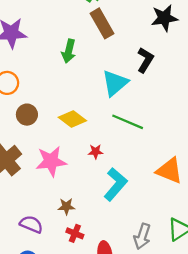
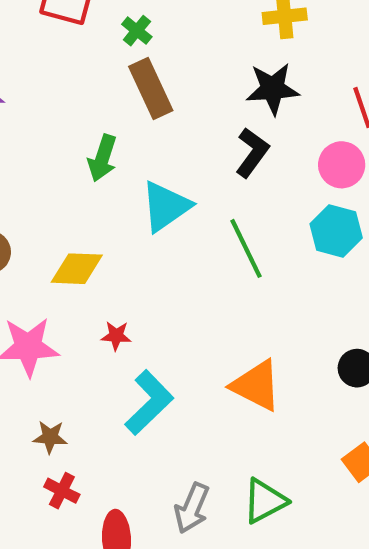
green arrow: (69, 51) -> (102, 158), moved
black L-shape: (145, 60) -> (252, 152), moved
yellow diamond: (72, 119) -> (77, 269), turned -40
green line: (128, 122) -> (246, 248), moved, turned 36

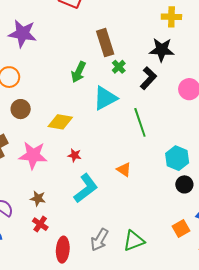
green cross: (137, 31) -> (119, 67), moved
cyan hexagon: (336, 231) -> (177, 158), moved
orange triangle: (256, 385) -> (124, 170), moved, size x0.6

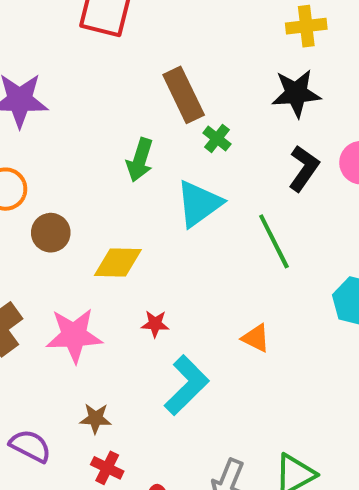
black L-shape: (148, 78) -> (304, 168), moved
brown circle: (21, 109) -> (51, 233), moved

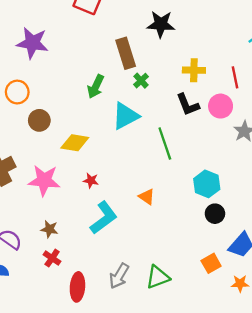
yellow cross: (306, 26) -> (194, 70), moved
black star: (296, 93) -> (161, 24), moved
black L-shape: (304, 168) -> (188, 105), turned 115

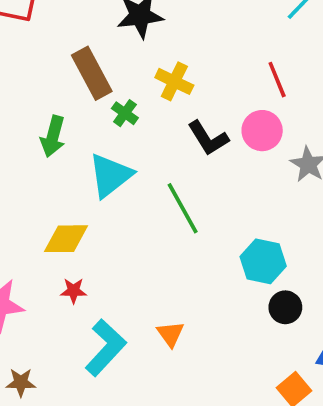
yellow cross: (194, 70) -> (174, 81), moved, turned 35
yellow diamond: (75, 143) -> (66, 239), moved
orange triangle: (147, 197) -> (170, 334), moved, turned 30

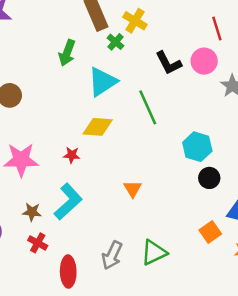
yellow cross: (174, 81) -> (135, 21), moved
yellow diamond: (66, 239) -> (98, 127), moved
cyan L-shape: (106, 348) -> (68, 202), moved

